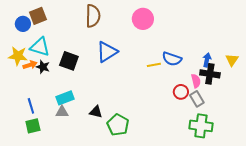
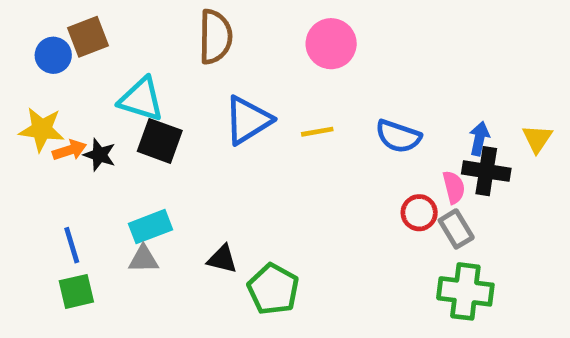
cyan triangle: (40, 47) -> (141, 99), moved
yellow line: (154, 65) -> (317, 132), moved

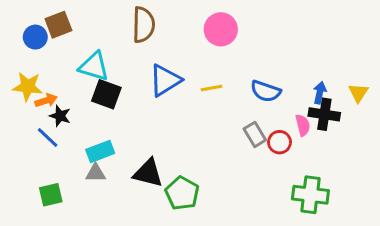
black star: (100, 155) -> (60, 116), moved
gray rectangle: (456, 229) -> (255, 134), moved
blue line: (72, 245) -> (48, 138), moved, turned -30
black triangle: (222, 259) -> (148, 173), size x1.5

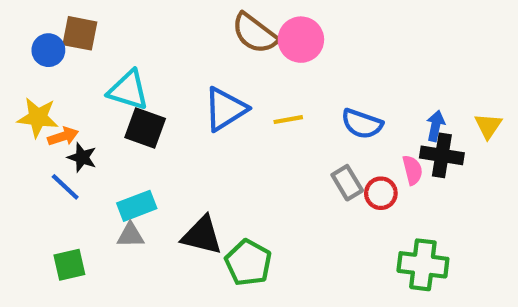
brown square: (58, 25) -> (80, 33), turned 32
brown semicircle: (143, 25) -> (255, 33), moved, turned 126

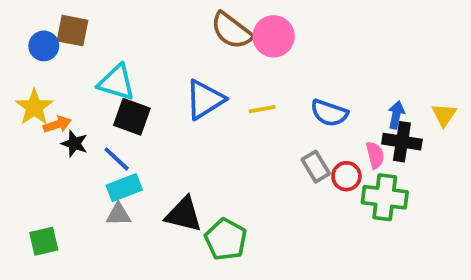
yellow star: (38, 117) -> (34, 107), turned 30
blue line: (65, 187) -> (117, 159), moved
green square: (69, 265) -> (44, 241), moved
green cross: (423, 265) -> (385, 197), moved

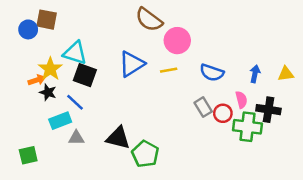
pink circle: (274, 36) -> (177, 41), moved
yellow star: (34, 107) -> (50, 69), moved
yellow triangle: (444, 115) -> (286, 74), turned 49
black cross: (402, 142) -> (268, 110), moved
cyan rectangle: (124, 188) -> (60, 121), moved

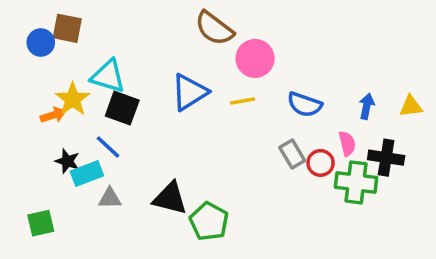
black star: (48, 92) -> (67, 161), moved

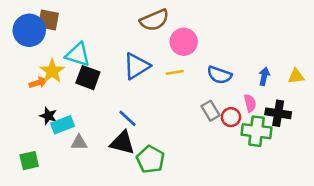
brown semicircle: (214, 28) -> (154, 20), turned -60
blue circle: (41, 43) -> (29, 30), size x1.6
blue line: (108, 147) -> (128, 118), moved

